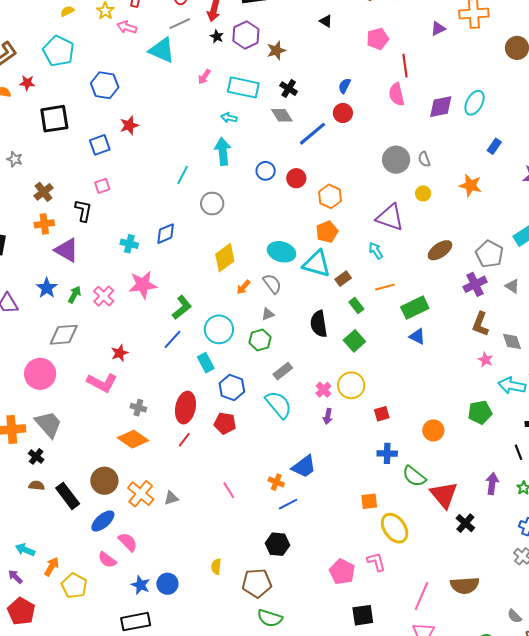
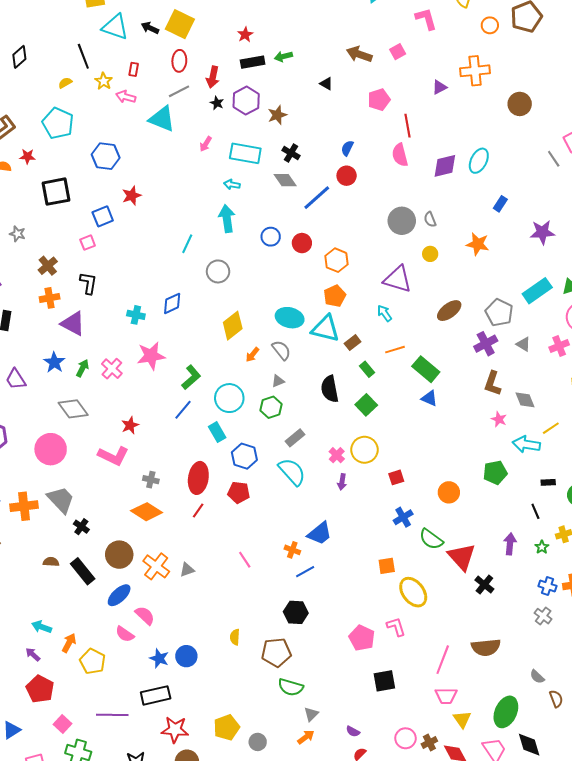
pink square: (102, 186) -> (88, 243), moved
green rectangle: (415, 308) -> (426, 369), turned 68
gray diamond: (64, 335) -> (73, 409), turned 60
blue cross: (387, 453) -> (403, 517), turned -30
black cross: (36, 456) -> (81, 527), moved

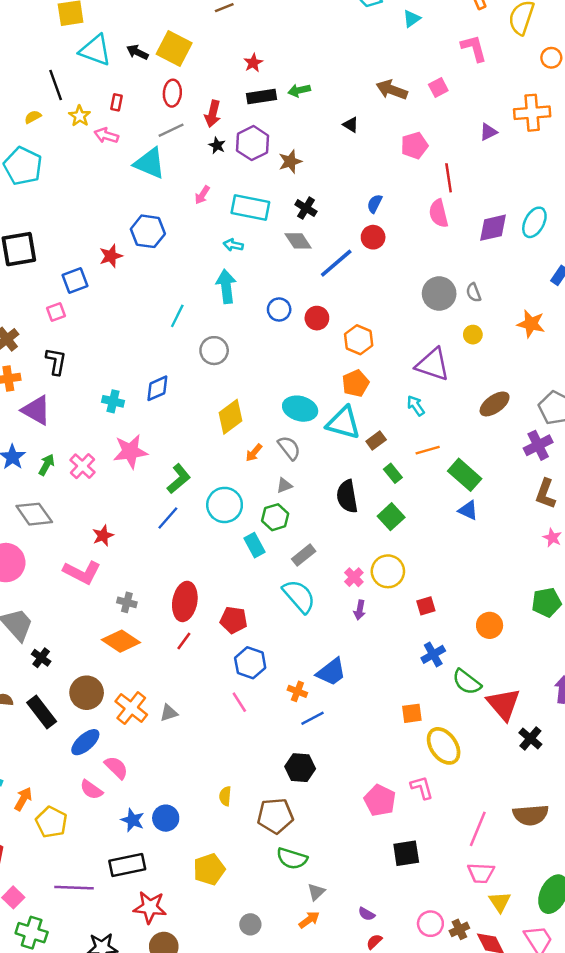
blue hexagon: (106, 156) -> (148, 231), moved
cyan rectangle: (217, 432) -> (254, 545), moved
blue hexagon: (244, 456) -> (250, 663), moved
yellow pentagon: (226, 727) -> (209, 869), moved

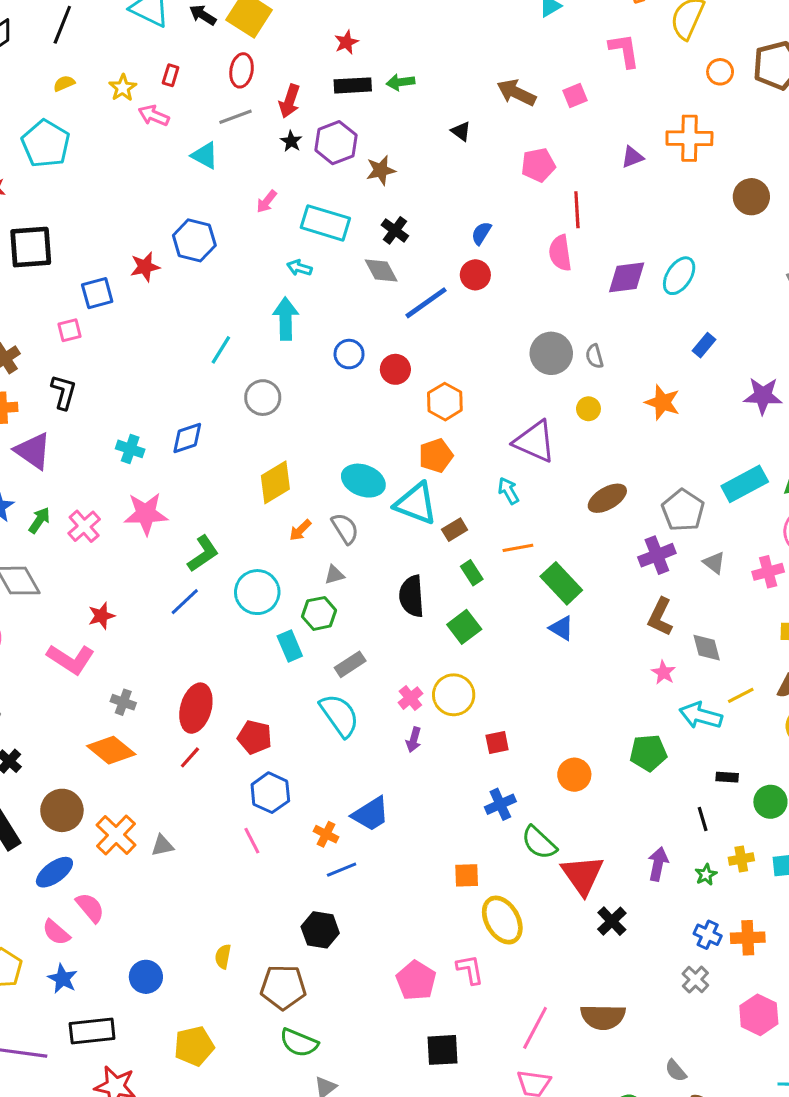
black line: (56, 85) -> (62, 25), moved, turned 36
cyan triangle: (150, 163) -> (205, 155), size x0.7
blue star: (133, 820) -> (63, 979), moved

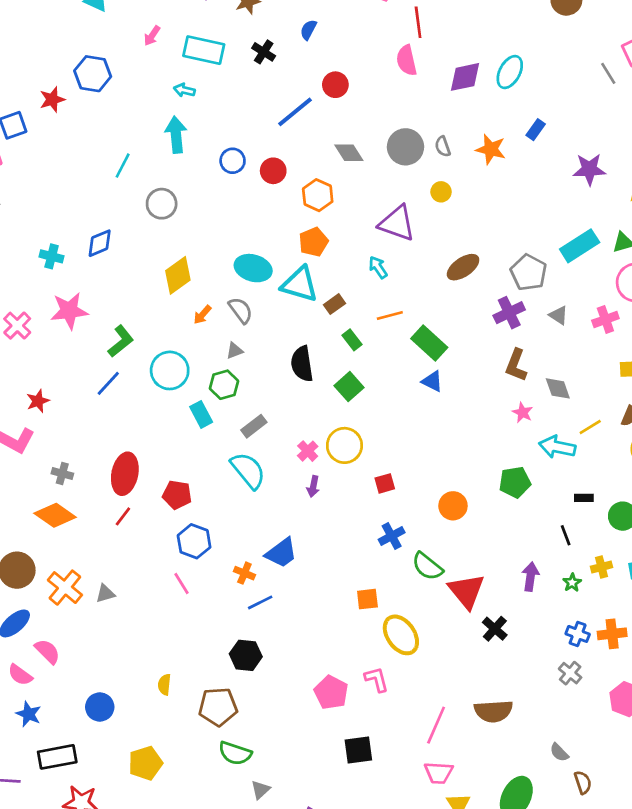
blue semicircle: (481, 233) -> (308, 30), moved
gray diamond: (381, 271) -> (349, 153), moved
orange star: (663, 402) -> (491, 149), moved

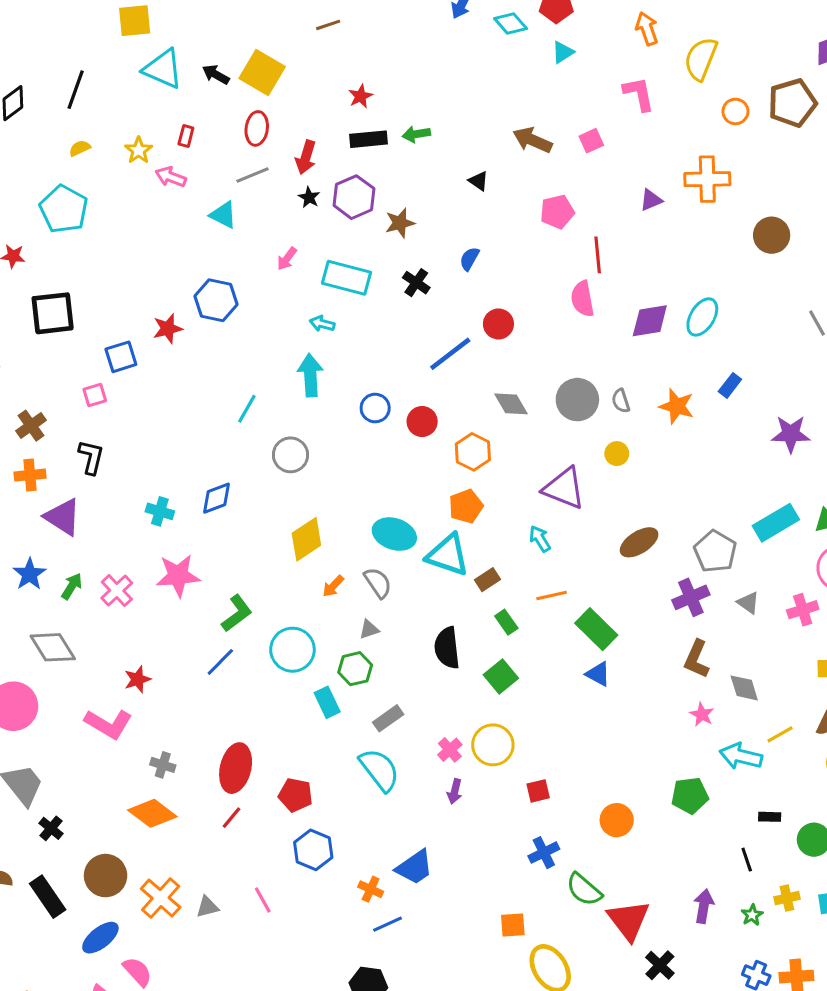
pink line: (181, 583) -> (263, 900), moved

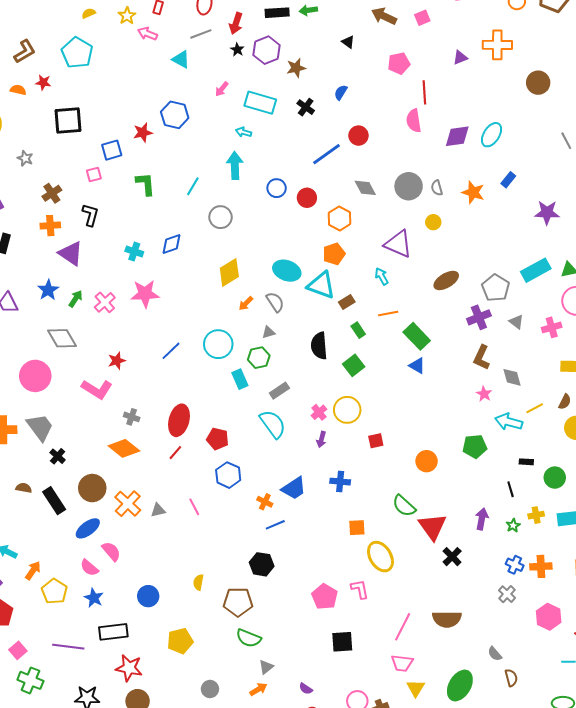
green L-shape: (237, 613) -> (145, 184), moved, turned -60
blue cross: (544, 853) -> (340, 482), moved, turned 30

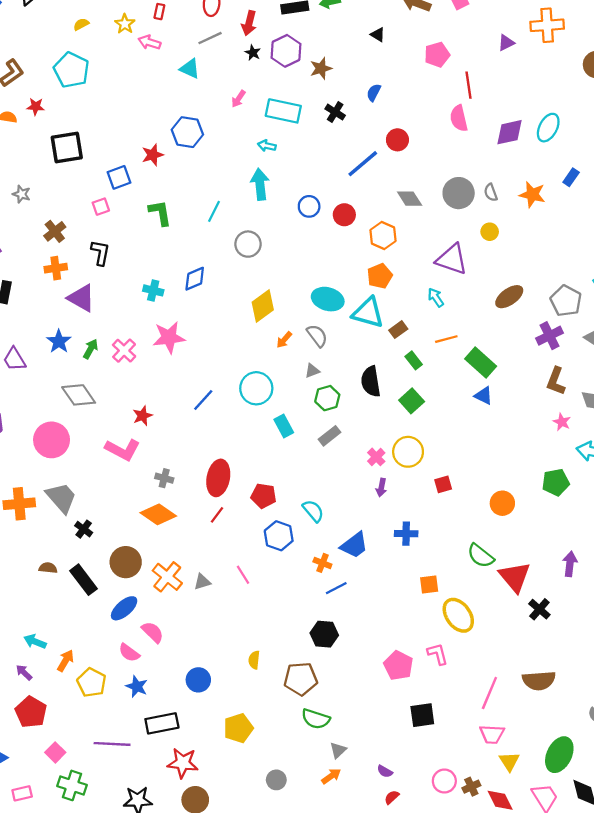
green hexagon: (259, 358) -> (327, 398), moved
cyan semicircle: (273, 424) -> (313, 511), moved, size x0.7

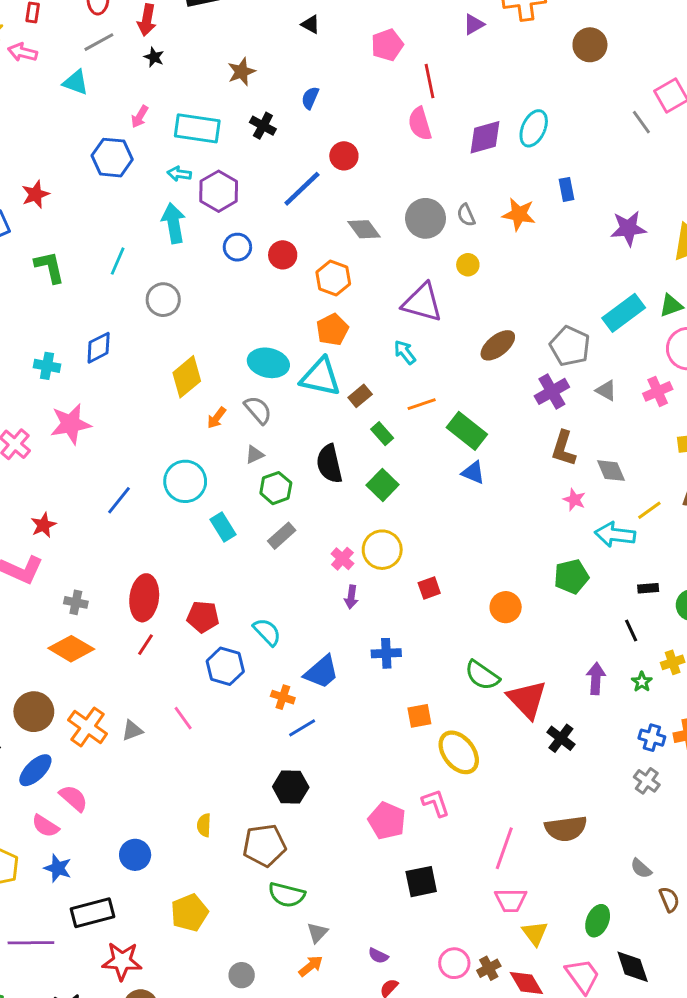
purple hexagon: (286, 51) -> (219, 191), moved
blue hexagon: (187, 132) -> (112, 158), moved
blue rectangle: (571, 177) -> (567, 189), turned -42
green ellipse: (559, 755) -> (598, 921), size x0.7

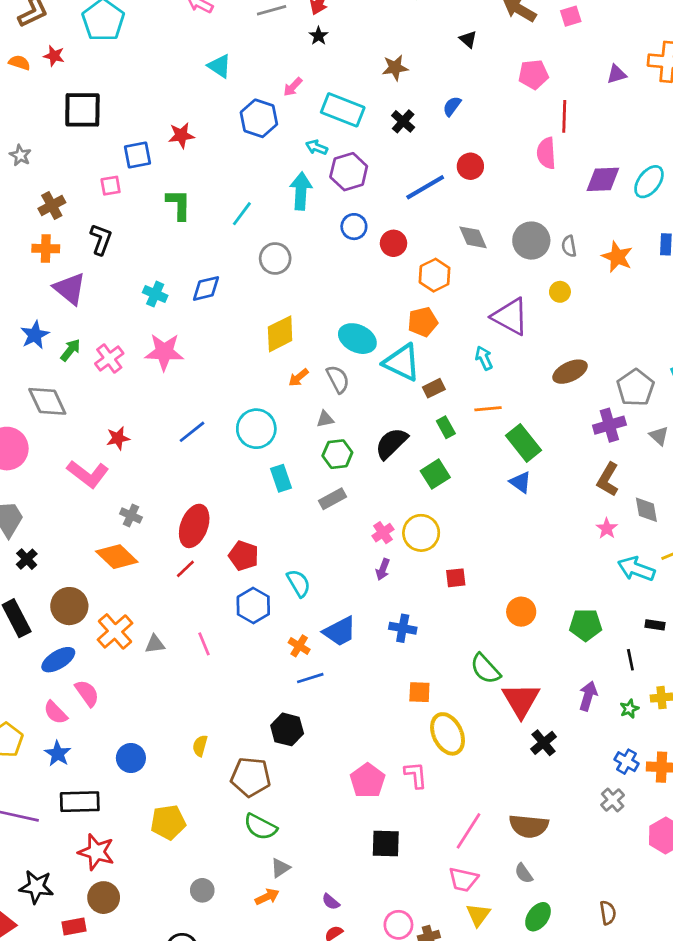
cyan triangle: (76, 82) -> (219, 66), moved
black semicircle: (329, 464) -> (391, 443), turned 45
green pentagon: (571, 577) -> (586, 625), moved
gray semicircle: (641, 868) -> (524, 873), moved

